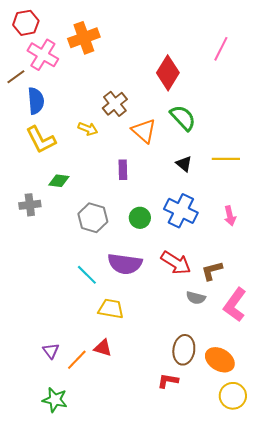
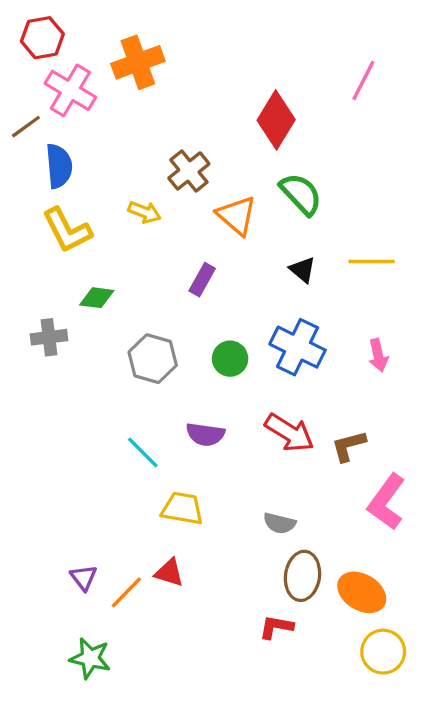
purple rectangle: (123, 170) -> (202, 280), turned 30
purple semicircle: (125, 264) -> (205, 434), size x0.7
gray semicircle: (196, 298) -> (279, 523), moved

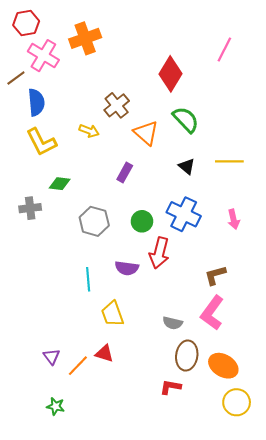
red arrow: (289, 433) -> (159, 253), moved, turned 72
cyan line: (143, 452) -> (88, 279), turned 40
pink L-shape: (386, 502) -> (212, 313), moved
yellow trapezoid: (182, 508) -> (113, 314), turned -120
green star: (90, 658) -> (56, 406), size x0.7

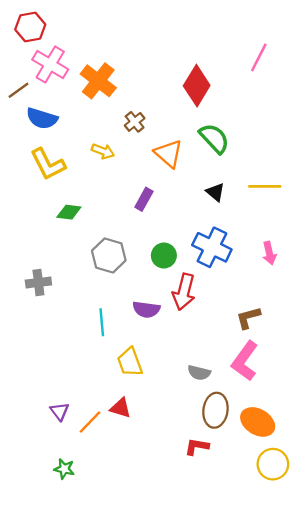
orange cross: (85, 38) -> (98, 81), moved, turned -32
blue semicircle: (36, 102) -> (42, 118), turned 112
brown cross: (117, 105) -> (135, 122), size x0.7
gray cross: (30, 208) -> (38, 282), moved

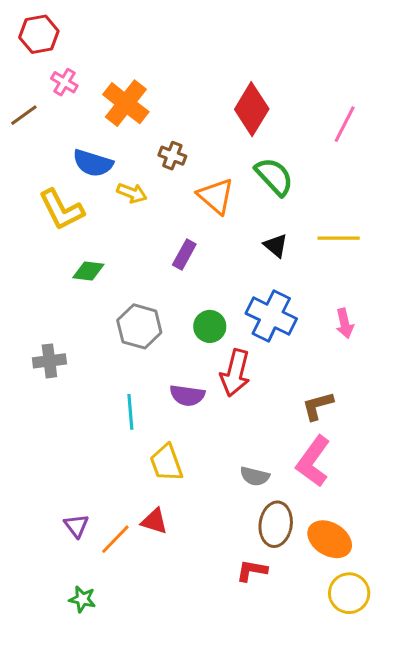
pink line: (259, 57) -> (345, 124), moved
pink cross: (50, 64) -> (64, 82), size x0.6
blue semicircle: (42, 118) -> (93, 163), moved
brown cross: (135, 122) -> (172, 156), turned -30

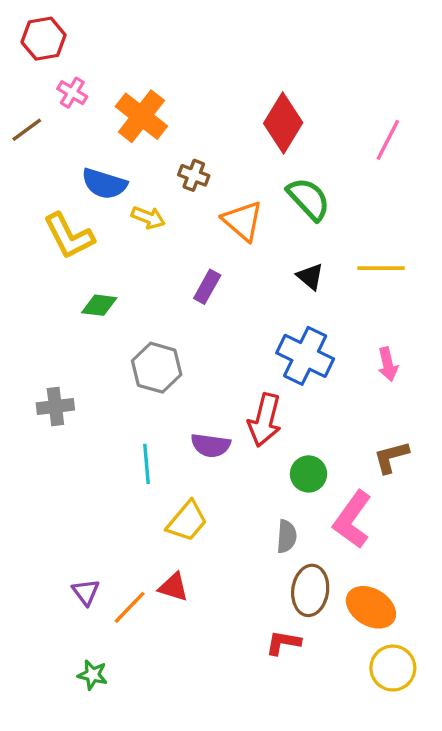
green circle: (210, 326) -> (308, 474), moved
brown L-shape: (318, 406) -> (391, 457), moved
yellow trapezoid: (166, 463) -> (187, 521), turned -120
gray semicircle: (255, 476) -> (287, 536), turned -100

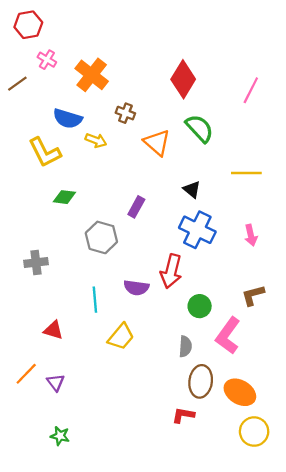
black triangle: (310, 277) -> (192, 189), moved
purple rectangle: (207, 287) -> (136, 207), moved
red triangle: (173, 587) -> (53, 330), moved
orange line: (130, 607) -> (26, 374), moved

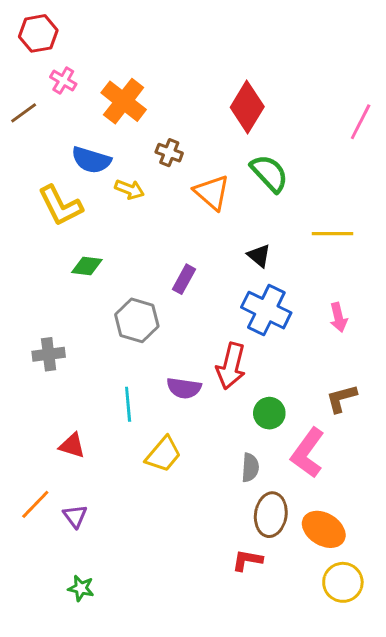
pink line: (251, 90) -> (361, 122), moved

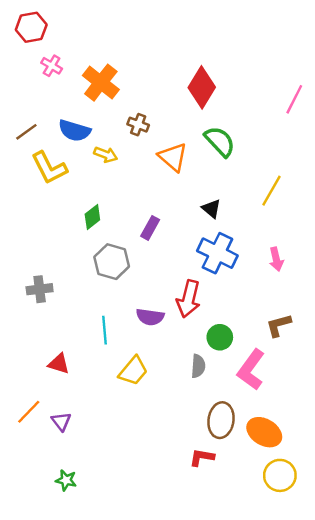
brown line: (24, 113) -> (26, 132), moved
yellow line: (333, 234) -> (271, 191), turned -60
green diamond: (87, 266) -> (92, 217), moved, turned -45
gray semicircle: (250, 468) -> (198, 366), moved

